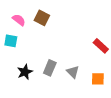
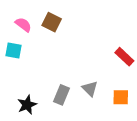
gray rectangle: (50, 68) -> (61, 95), moved
black star: (25, 72) -> (27, 105), moved

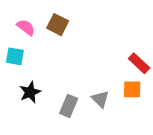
orange square: (121, 97) -> (132, 89), moved
black star: (27, 105) -> (30, 92), moved

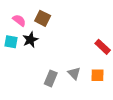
orange square: (132, 89) -> (98, 75), moved
black star: (30, 92) -> (30, 40), moved

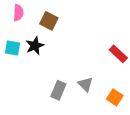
pink semicircle: (19, 20) -> (18, 13), moved, turned 56
orange square: (98, 75) -> (115, 97), moved, turned 32

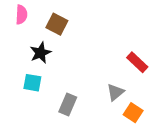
cyan square: (12, 48) -> (32, 83), moved
gray triangle: (85, 84) -> (115, 92), moved, turned 35

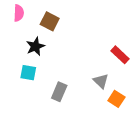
gray triangle: (115, 92) -> (101, 81), turned -35

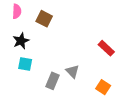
black star: (35, 46) -> (21, 41), moved
gray triangle: (101, 81) -> (73, 71), moved

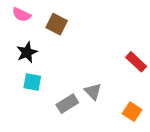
pink semicircle: (17, 11) -> (22, 15), turned 112
gray rectangle: (53, 81) -> (67, 104), turned 35

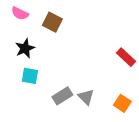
gray triangle: (93, 91) -> (86, 97), moved

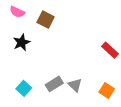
cyan square: (30, 76) -> (24, 88), moved, turned 32

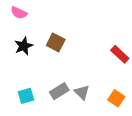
brown square: (46, 20) -> (56, 42), moved
cyan square: (24, 88) -> (26, 96), turned 32

